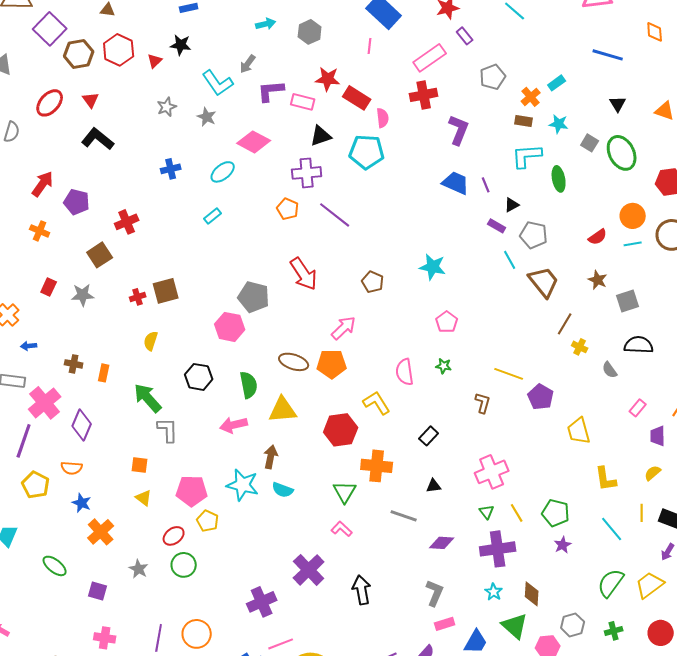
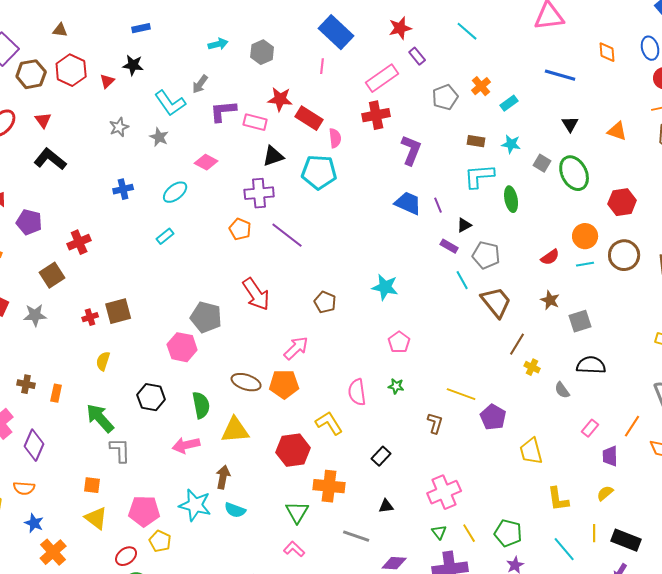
orange cross: (531, 97) -> (481, 86), moved
pink diamond: (254, 142) -> (206, 162), size x0.7
yellow triangle: (144, 498) -> (96, 518), size x1.4

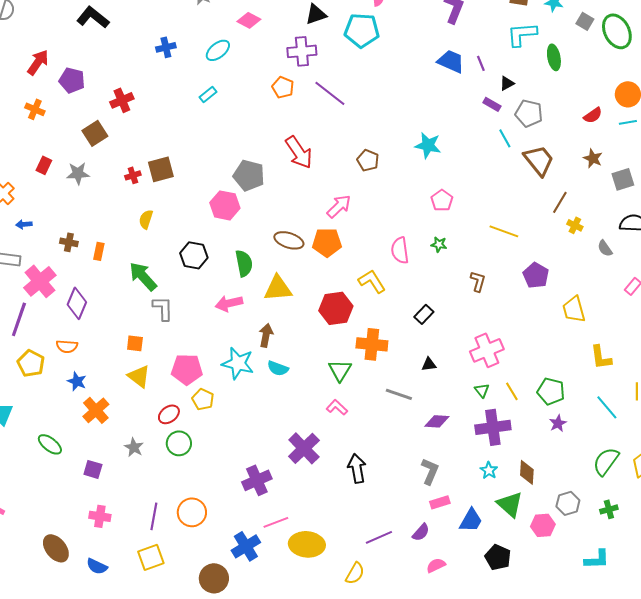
yellow line: (461, 394) -> (504, 231), moved

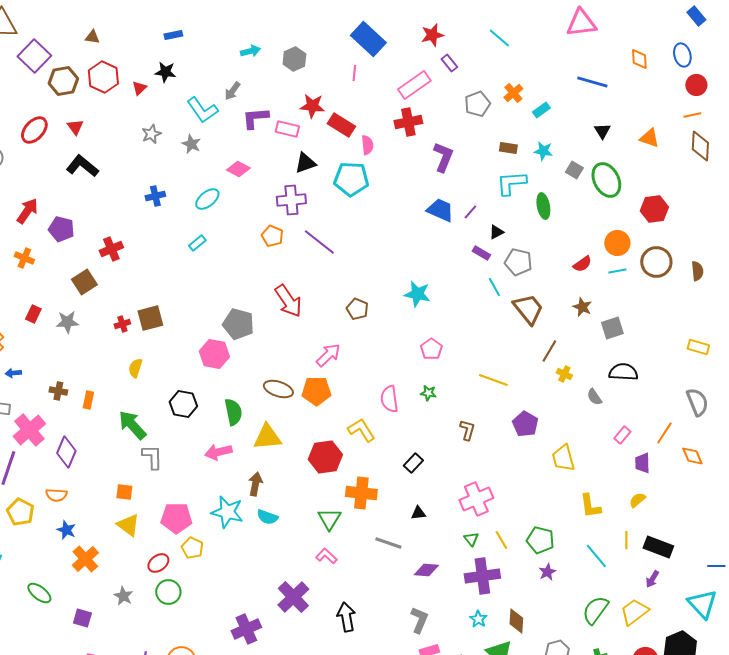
purple line: (481, 63) -> (470, 212), turned 63

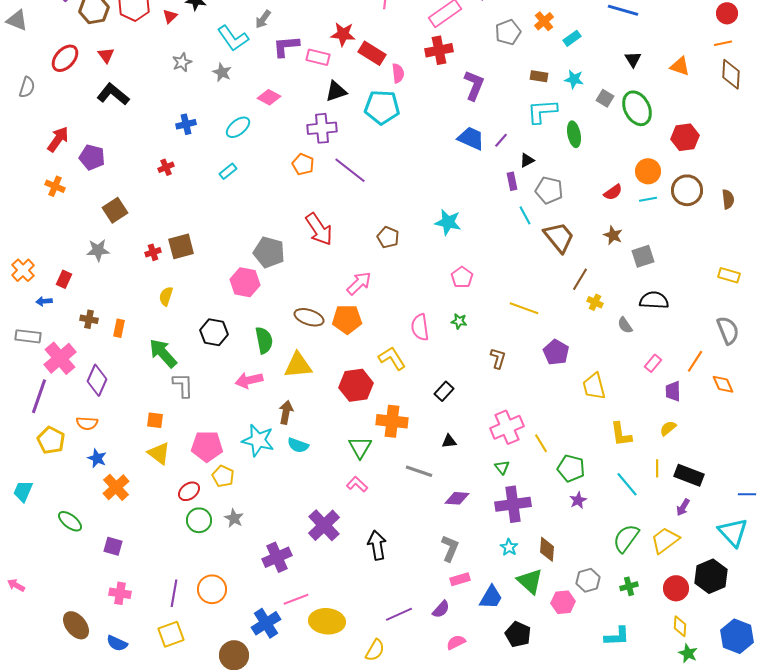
red cross: (111, 249) -> (166, 167), moved, size x0.7
purple rectangle: (481, 253) -> (512, 181), turned 48
red rectangle: (33, 314) -> (64, 279), moved
yellow line: (501, 540) -> (541, 443), moved
gray star: (123, 596) -> (234, 518), moved

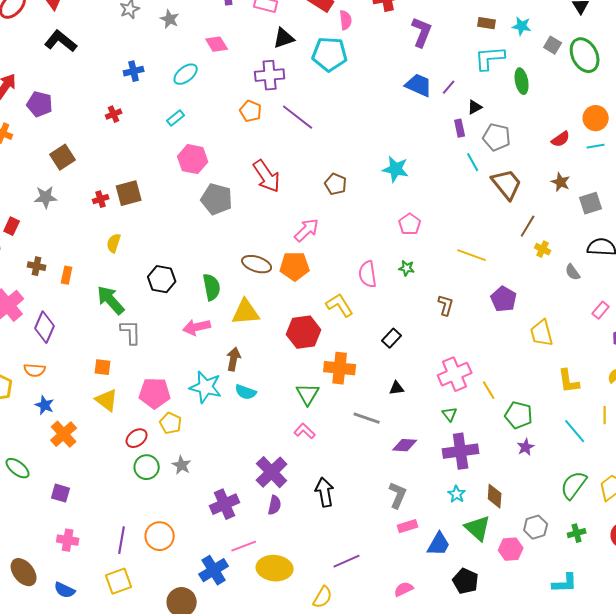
pink diamond: (269, 97) -> (217, 44), turned 30
pink hexagon: (245, 282) -> (193, 159), moved
purple semicircle: (441, 609) -> (275, 505), moved, turned -30

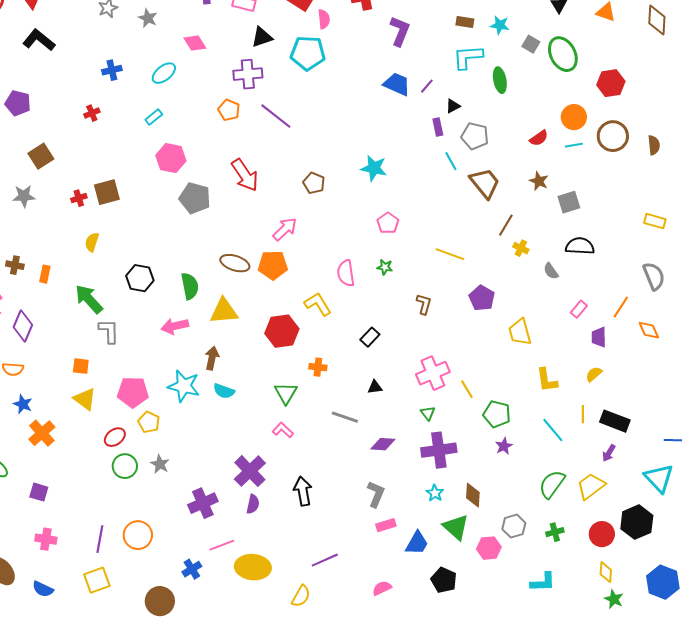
orange cross: (340, 368) -> (318, 367), size x0.6
blue cross: (214, 570) -> (192, 569), size x0.7

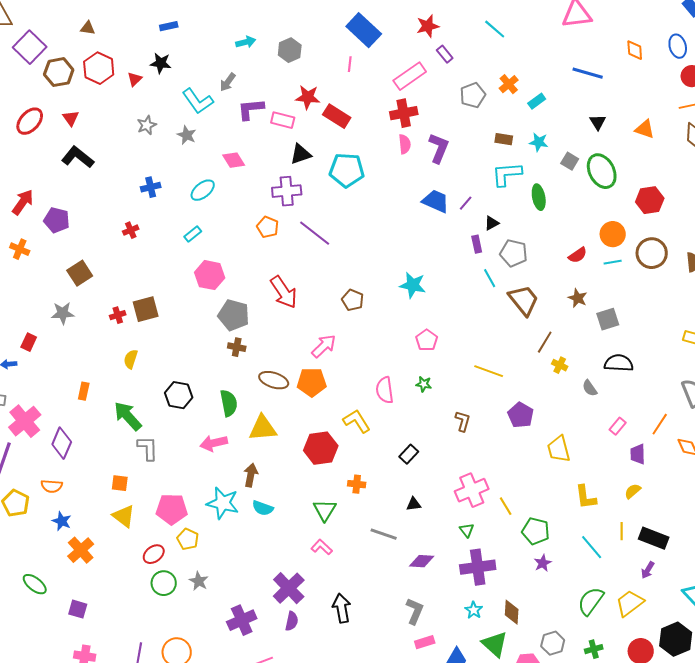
pink semicircle: (324, 19) -> (405, 144), moved
brown cross: (15, 265) -> (237, 347), moved

